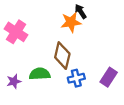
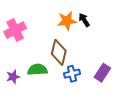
black arrow: (81, 11) -> (84, 20), moved
pink cross: (16, 32) -> (15, 30), turned 30

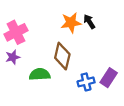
blue cross: (72, 74) -> (86, 82), moved
purple star: (13, 77) -> (13, 57), moved

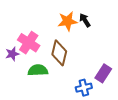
pink cross: (16, 32) -> (29, 43), moved, turned -30
blue cross: (86, 82) -> (84, 88), moved

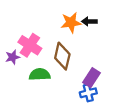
black arrow: (85, 20) -> (89, 21), turned -56
purple rectangle: (103, 73) -> (92, 78), moved

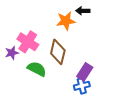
black arrow: (89, 21) -> (83, 11), moved
green semicircle: (40, 74) -> (37, 69), turned 30

